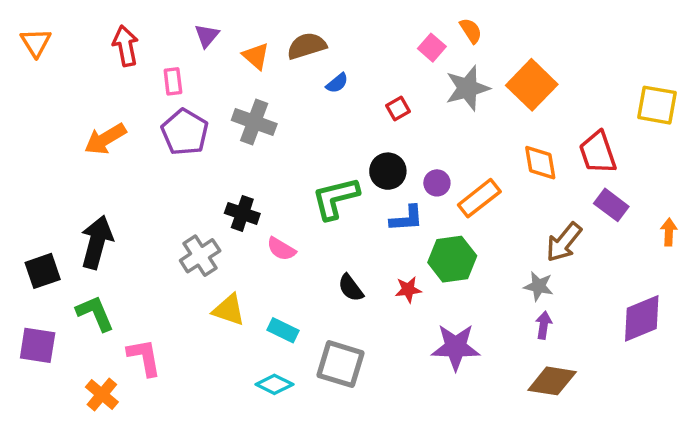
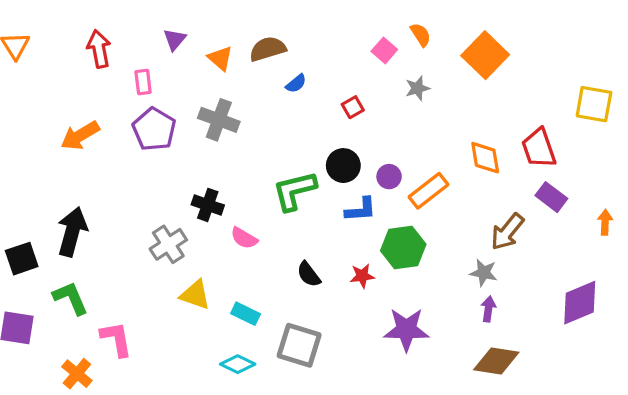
orange square: (532, 85) -> (485, 55), moved
gray star: (467, 88) -> (417, 88), size x0.6

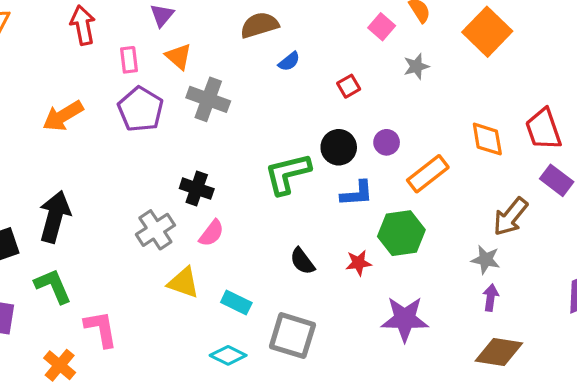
orange triangle: (220, 58) -> (179, 56), moved
purple circle: (389, 177) -> (387, 142), moved
pink semicircle: (244, 238) -> (212, 233), moved, turned -84

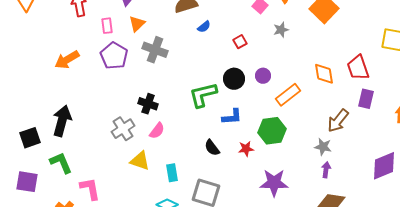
orange triangle: (179, 56) -> (137, 24), turned 36
purple rectangle: (557, 180) -> (366, 99), turned 66
blue L-shape: (357, 194) -> (232, 117), moved
cyan rectangle: (236, 302) -> (172, 173), turned 54

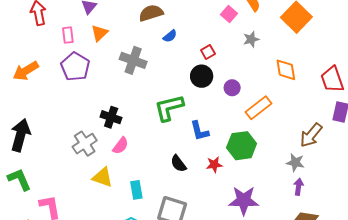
gray cross: (155, 50) -> (133, 60), moved
orange diamond: (324, 74) -> (286, 70), moved
black circle: (234, 79) -> (202, 76), moved
blue L-shape: (232, 117) -> (199, 131), turned 80

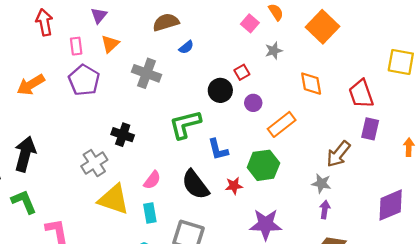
red square: (208, 52) -> (242, 72), moved
pink semicircle: (121, 146) -> (152, 180), moved
black semicircle: (178, 164) -> (195, 185), size x1.6
yellow triangle: (103, 177) -> (114, 199), size x1.4

